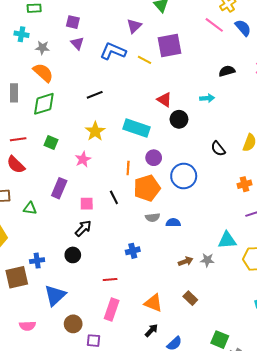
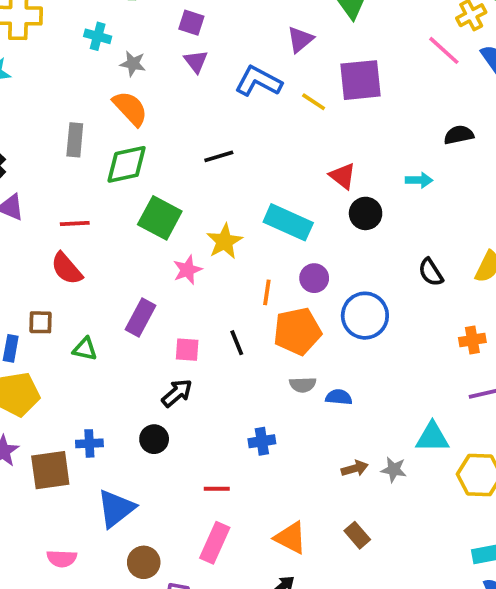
yellow star: (95, 131) -> (224, 241), moved
green square: (51, 142) -> (160, 218), moved, size x1.6

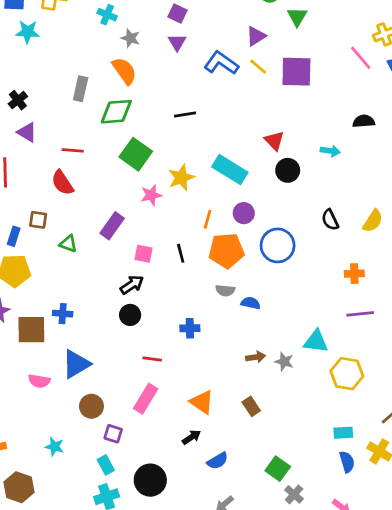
yellow line: (314, 102) -> (258, 67), moved
black circle: (154, 439) -> (130, 315), moved
pink semicircle: (62, 558) -> (39, 381), moved

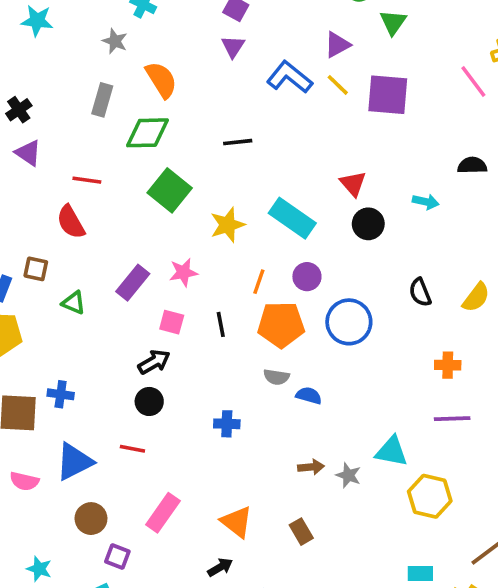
gray star: (130, 38) -> (115, 41), moved
pink star: (151, 195) -> (183, 272), moved
red line: (152, 359) -> (132, 449), moved

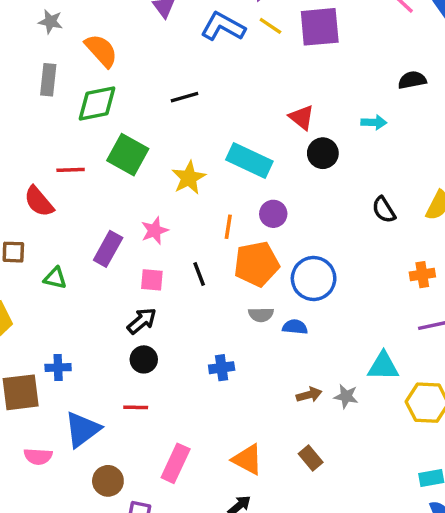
red line: (87, 180) -> (71, 170), moved
blue circle: (349, 322) -> (314, 278), moved

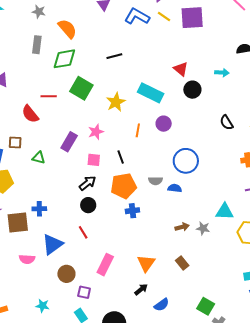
orange pentagon: (257, 264) -> (124, 186), moved
red line: (136, 407) -> (83, 232), turned 56
orange triangle: (247, 460) -> (146, 263), turned 36

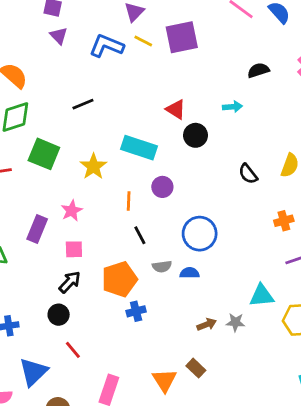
black line: (121, 157) -> (140, 235), moved
black circle: (88, 205) -> (59, 315), moved
brown rectangle: (182, 263) -> (196, 368), moved

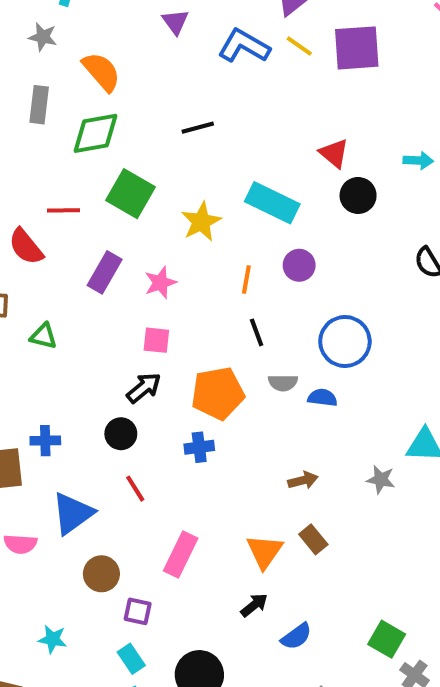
purple rectangle: (37, 229) -> (105, 272), moved
blue cross: (136, 311) -> (199, 447), moved
brown arrow: (207, 324) -> (303, 480), moved

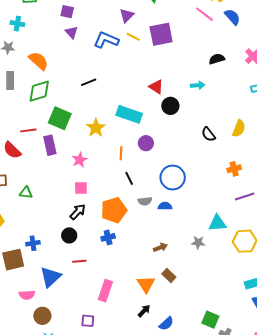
purple rectangle: (105, 272) -> (50, 145), moved, turned -36
red line: (135, 489) -> (79, 261), turned -56
brown circle: (101, 574) -> (42, 316), moved

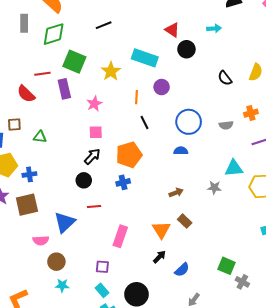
gray semicircle: (145, 201) -> (226, 125), moved
blue cross: (33, 243) -> (29, 174), moved

